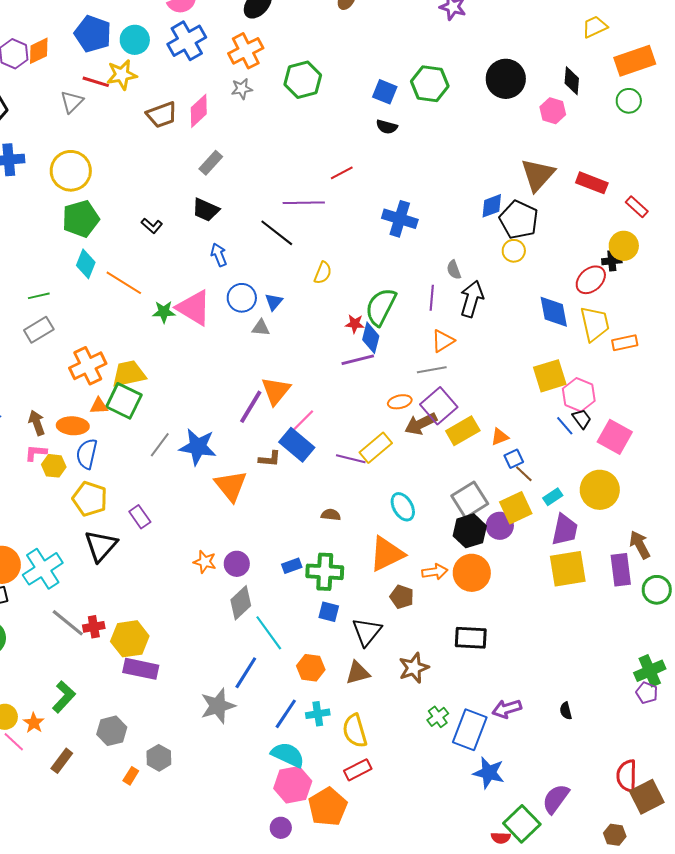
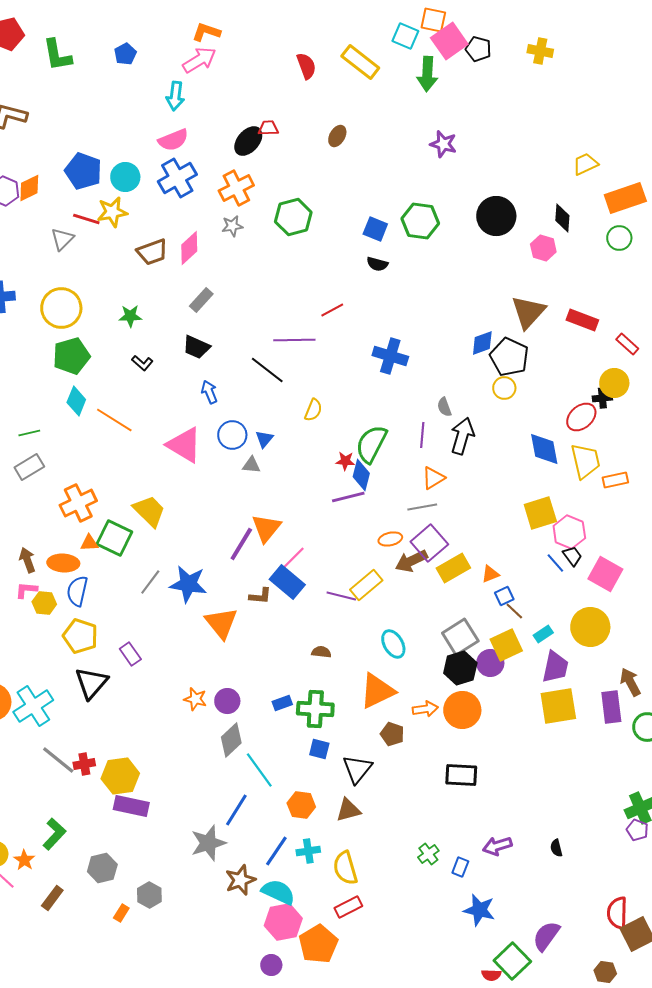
green star: (164, 312) -> (130, 316), moved
yellow trapezoid: (129, 374) -> (149, 511), moved, turned 57
brown star: (414, 668) -> (240, 880), moved
blue rectangle: (470, 730) -> (460, 867), size x0.5

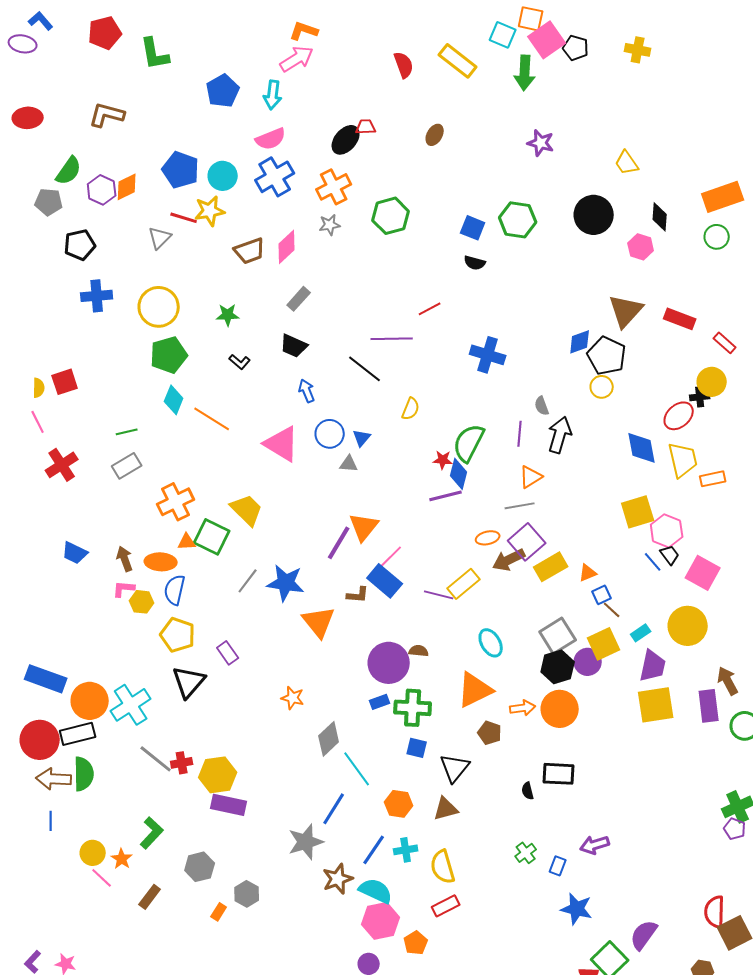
blue pentagon: (125, 54) -> (223, 91), moved, size x1.5
yellow trapezoid: (585, 164) -> (627, 163), moved, turned -100
purple circle: (227, 701) -> (389, 663), moved, size x1.6
black semicircle: (556, 848) -> (528, 791), moved
orange pentagon: (318, 944) -> (416, 943), size x0.6

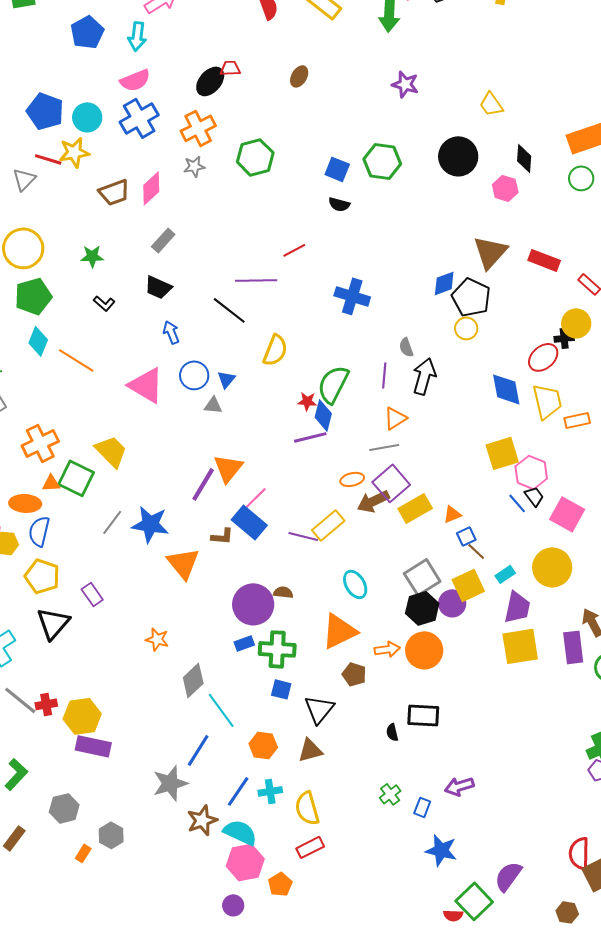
yellow semicircle: (411, 409) -> (275, 350), size x1.4

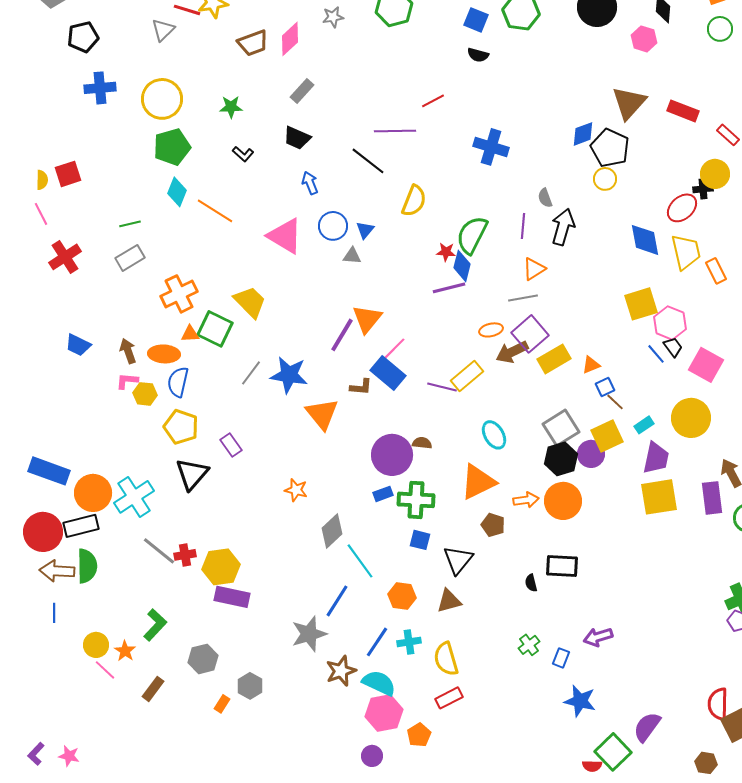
orange rectangle: (577, 420) -> (716, 271), turned 75

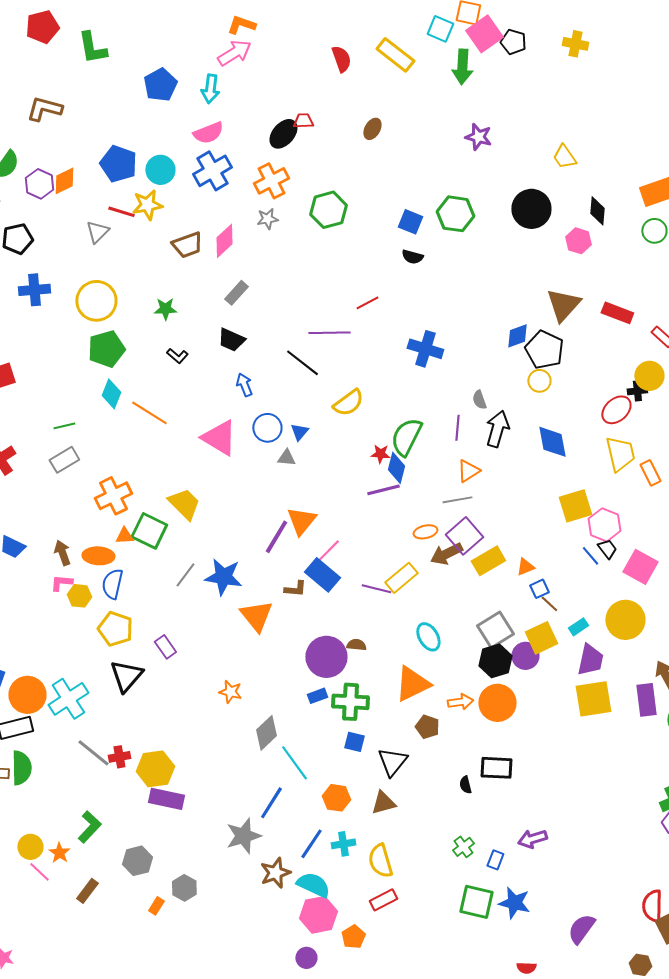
yellow semicircle: (414, 201) -> (348, 403), turned 32
blue diamond: (645, 240) -> (552, 442), moved
green square: (613, 752) -> (476, 902), moved, turned -33

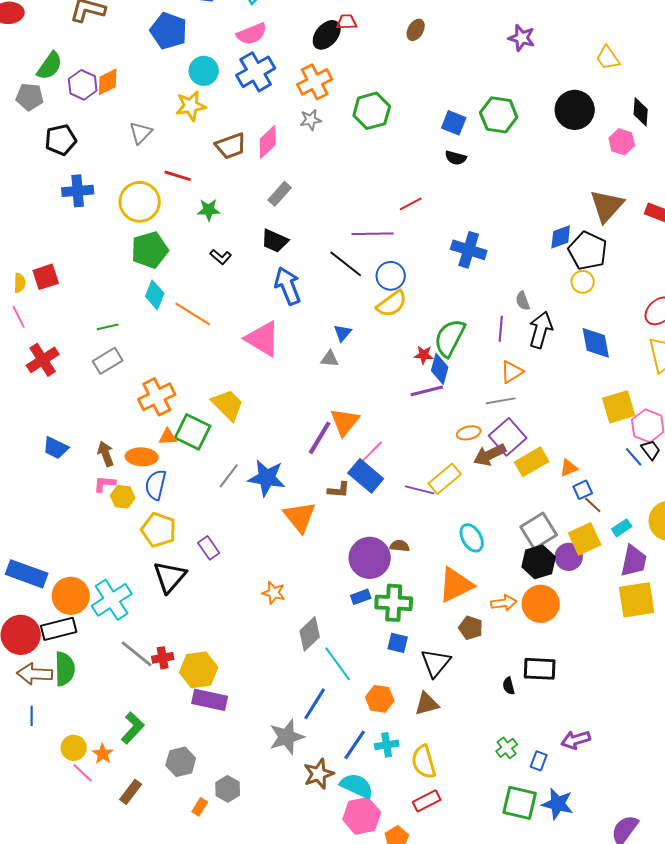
blue pentagon: (118, 164) -> (169, 31), moved
red line: (121, 212) -> (178, 176), moved
blue arrow: (244, 385) -> (288, 286), size x1.6
blue circle: (267, 428) -> (391, 276), moved

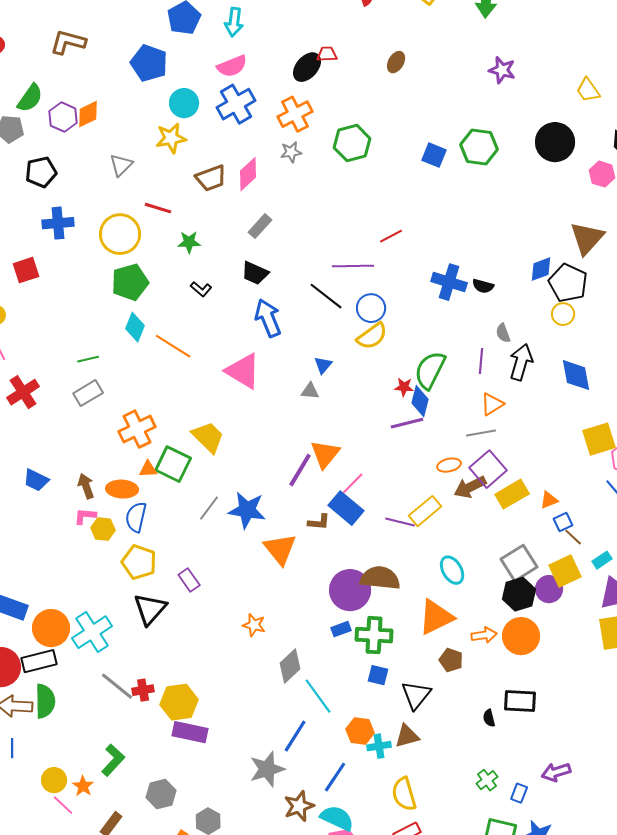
black semicircle: (456, 158) -> (483, 286), moved
red square: (46, 277) -> (26, 270), moved
brown semicircle: (400, 546) -> (380, 578), size x2.0
cyan cross: (387, 745) -> (379, 746), moved

